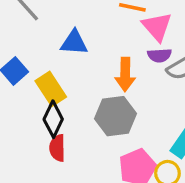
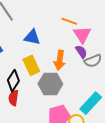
purple semicircle: (159, 55) -> (81, 52), turned -128
yellow rectangle: (51, 89) -> (31, 65), moved

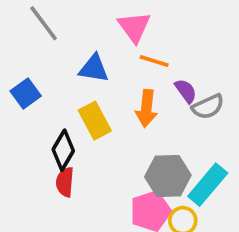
orange line: (69, 21) -> (154, 61), moved
pink triangle: (82, 35) -> (134, 27), moved
gray hexagon: (50, 84) -> (168, 176), moved

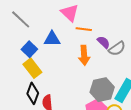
blue square: (26, 94) -> (29, 49), moved
yellow rectangle: (95, 121) -> (32, 68), moved
black diamond: (63, 150) -> (33, 93), moved

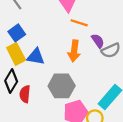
blue triangle: (52, 39) -> (36, 57), moved
gray hexagon: (102, 90) -> (62, 86), moved

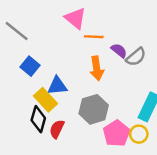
yellow rectangle: (16, 54) -> (46, 100), moved
red semicircle: (25, 94) -> (57, 129), turned 35

